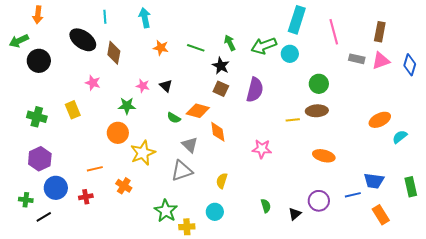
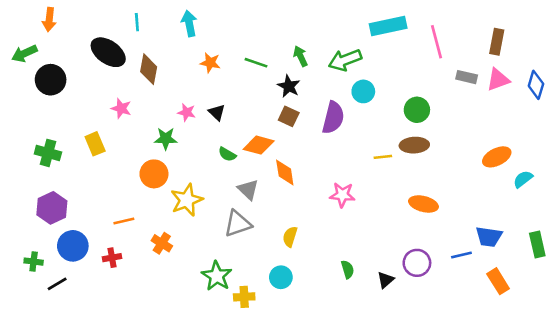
cyan rectangle: (297, 20) -> (388, 26), turned 60
cyan circle: (290, 54) -> (363, 91), moved

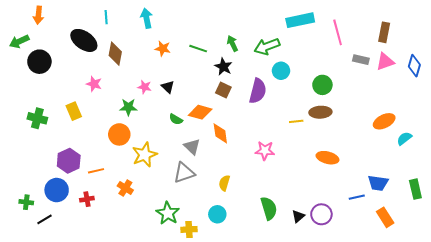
purple hexagon: (52, 208) -> (69, 161), moved
purple circle: (417, 263) -> (321, 214), moved
green semicircle: (348, 269) -> (269, 208), size x1.6

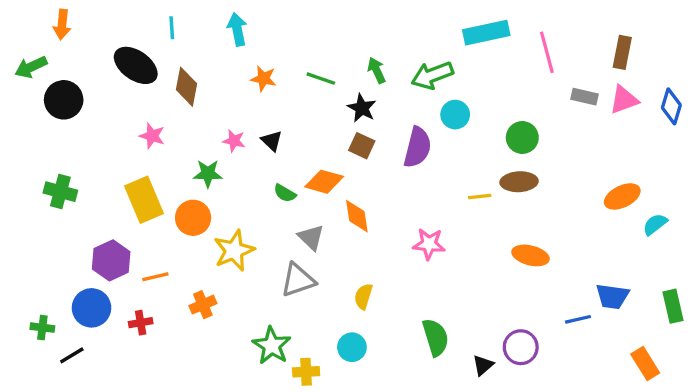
yellow rectangle: (74, 111) -> (144, 200), moved, size x1.5
orange cross: (125, 188) -> (203, 305), turned 35
black triangle: (298, 216) -> (483, 365), moved
orange rectangle: (385, 217) -> (645, 364), moved

